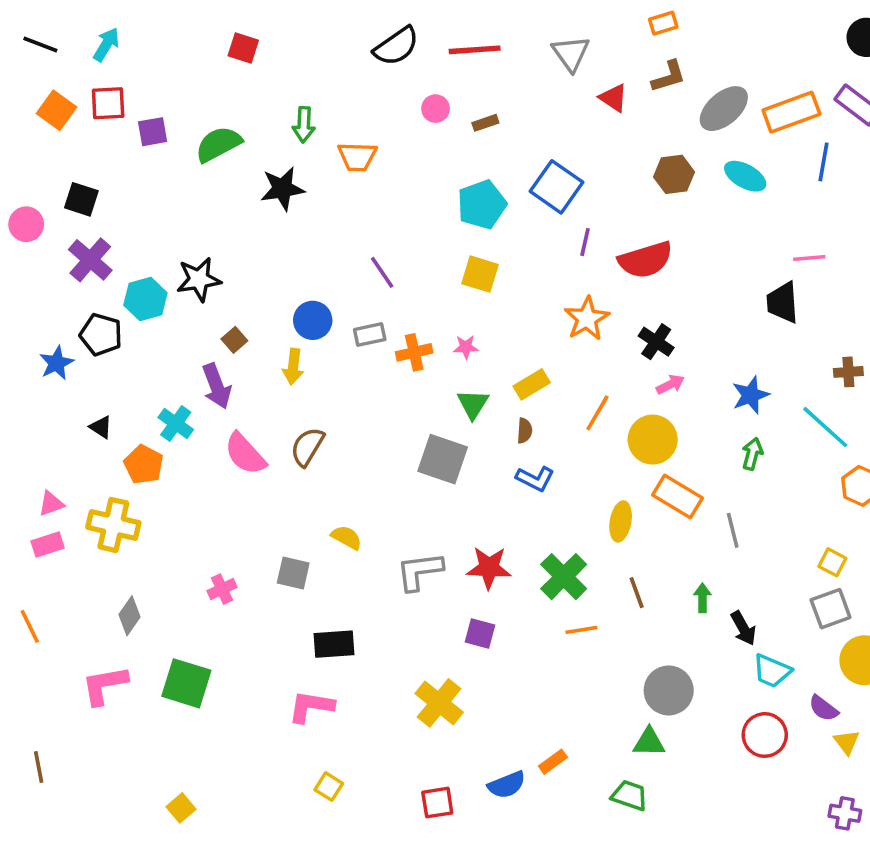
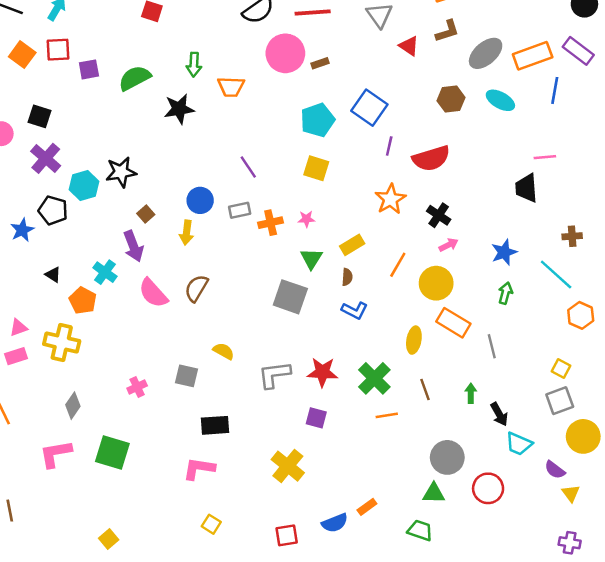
pink circle: (436, 109) -> (285, 53), size x2.0
red circle: (765, 735) -> (488, 488), moved

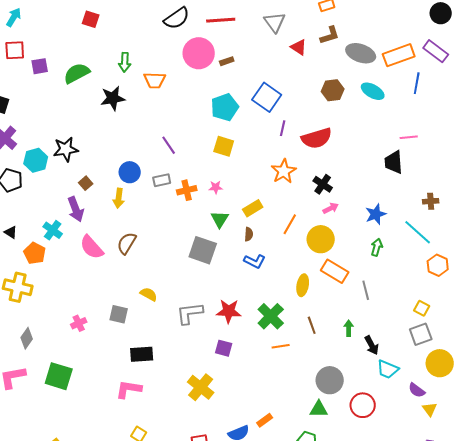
gray ellipse: (486, 53) -> (361, 53), turned 60

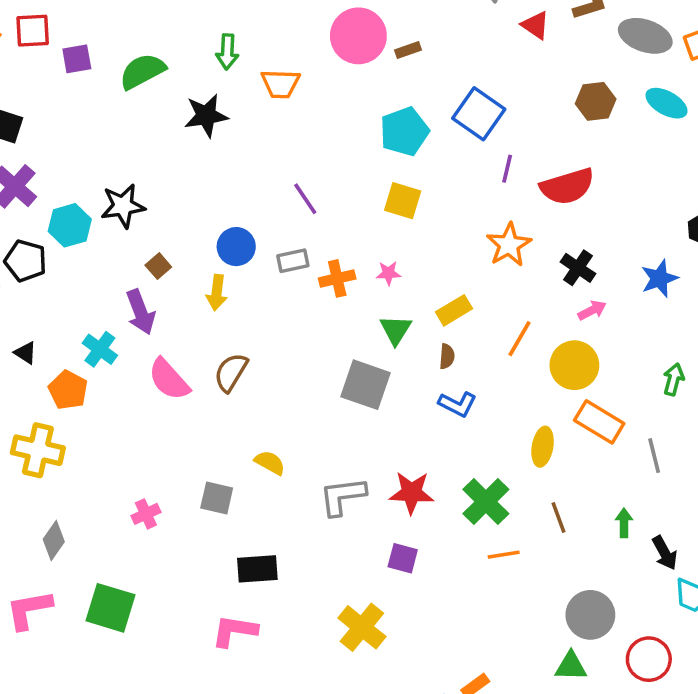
blue star: (376, 214) -> (659, 278), moved

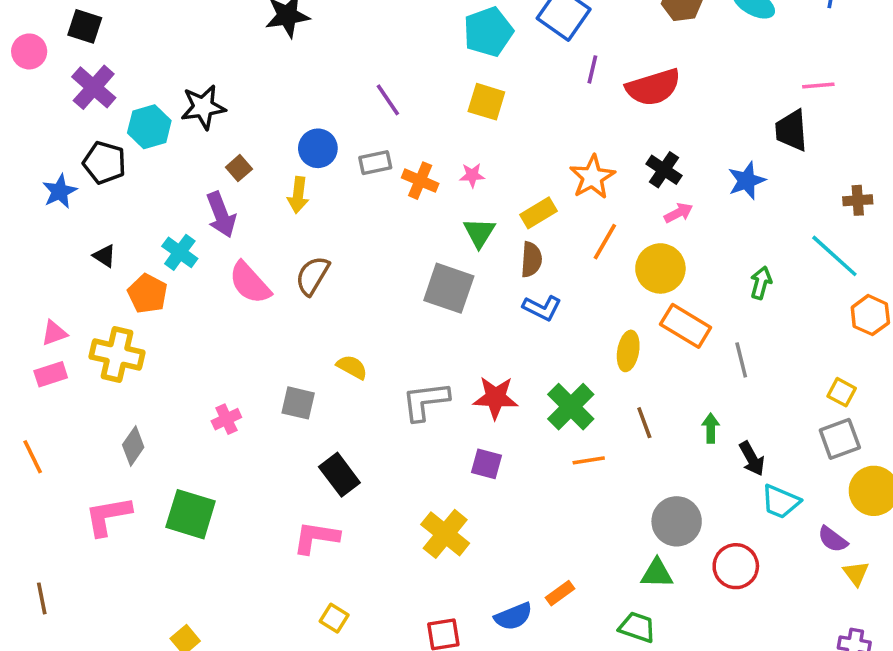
orange star: (509, 245) -> (592, 177), moved
orange cross: (337, 278) -> (420, 181), turned 36
brown semicircle: (447, 356) -> (531, 259), size x1.4
black rectangle: (257, 569) -> (339, 475), turned 57

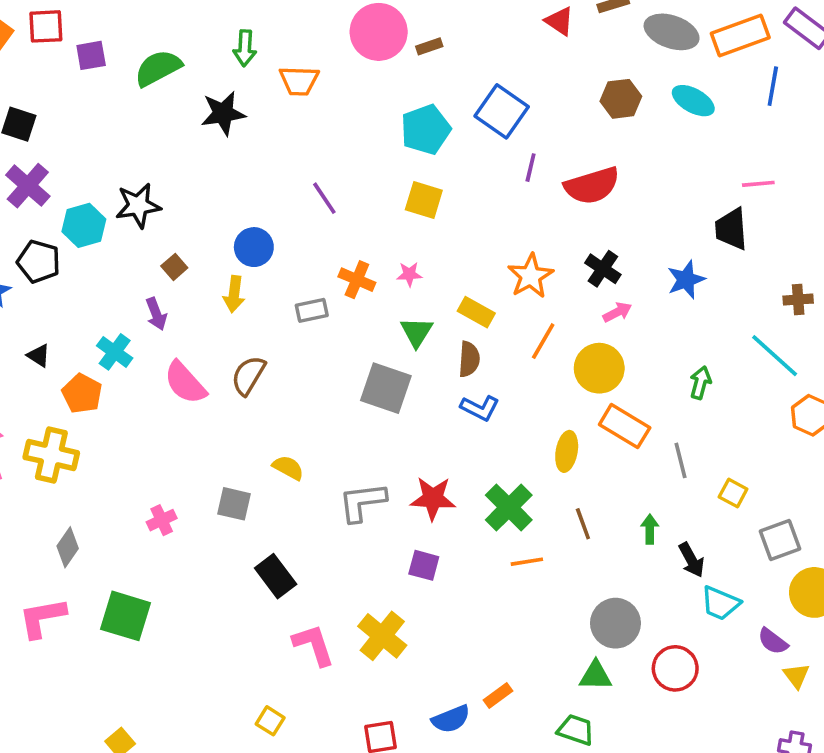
gray rectangle: (375, 163) -> (312, 310), moved
yellow rectangle: (538, 213) -> (476, 312), turned 60
purple arrow: (221, 215) -> (156, 314), size x0.7
yellow square: (842, 392) -> (733, 493), moved
pink L-shape: (316, 537) -> (314, 645), moved, turned 63

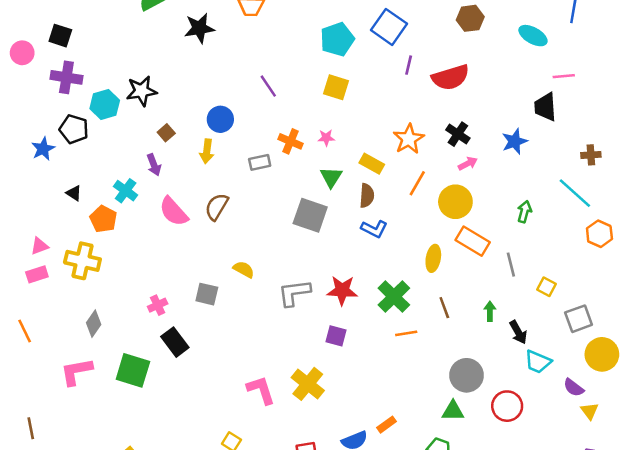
cyan ellipse: (693, 101) -> (533, 36), moved
purple cross: (28, 186) -> (66, 77), turned -32
black rectangle: (276, 576) -> (175, 342), moved

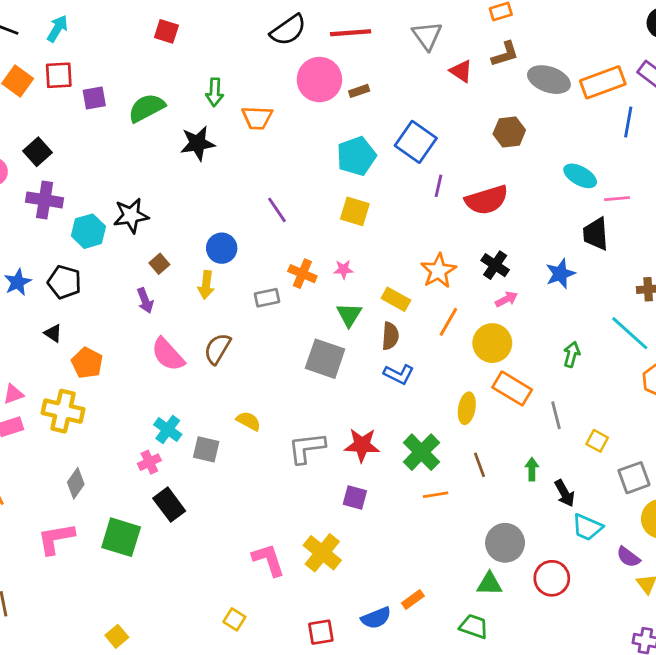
black square: (60, 36) -> (37, 152), turned 30
cyan ellipse: (533, 36) -> (580, 176), moved
black pentagon: (74, 129) -> (64, 282), moved
cyan cross: (126, 191) -> (168, 429), moved

